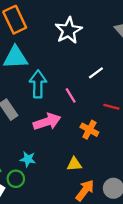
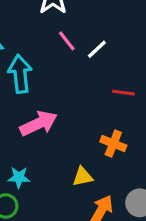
pink line: (71, 95) -> (67, 41), moved
orange cross: (89, 130) -> (113, 144), moved

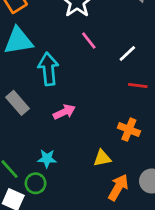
white line: (97, 49) -> (127, 54), moved
pink arrow: (39, 123) -> (64, 112), size x0.7

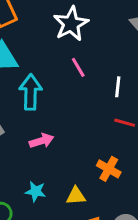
white line: (127, 54) -> (118, 87), turned -48
cyan star: (47, 159) -> (36, 191), moved

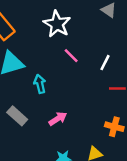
white line: (118, 87) -> (105, 63), turned 35
cyan arrow: (31, 92) -> (40, 84), size x0.7

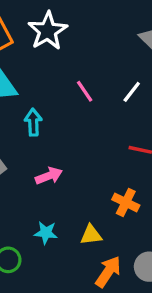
white star: (57, 24) -> (48, 31), moved
white line: (105, 63) -> (132, 92), moved

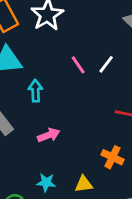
white line: (132, 92) -> (106, 64), moved

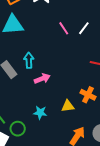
cyan arrow: (35, 91) -> (29, 60), moved
yellow triangle: (84, 184) -> (68, 106), moved

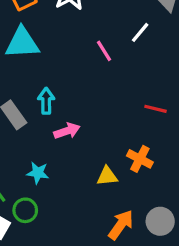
white line: (84, 28) -> (140, 32), moved
cyan star: (40, 113) -> (38, 173), moved

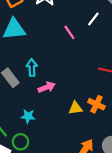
yellow triangle: (107, 176) -> (75, 108), moved

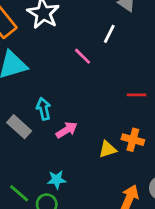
cyan star: (28, 116) -> (57, 180), moved

